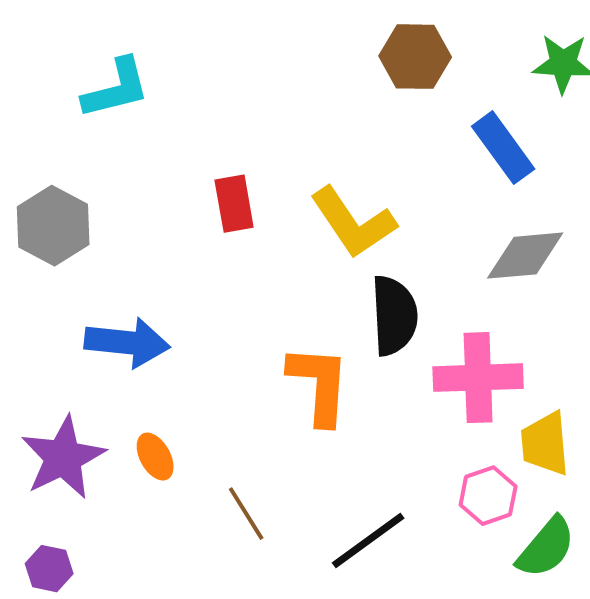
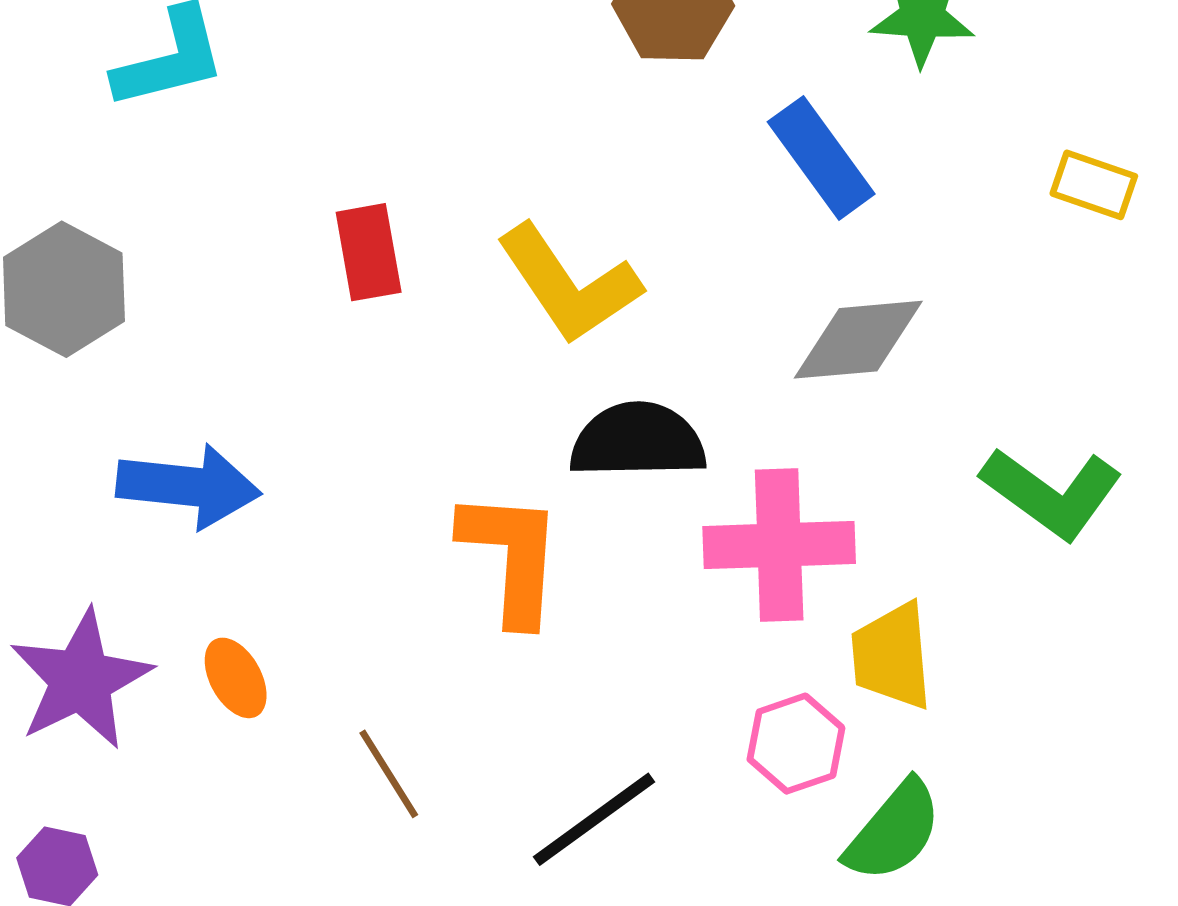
black semicircle: (394, 316) -> (638, 441), turned -88

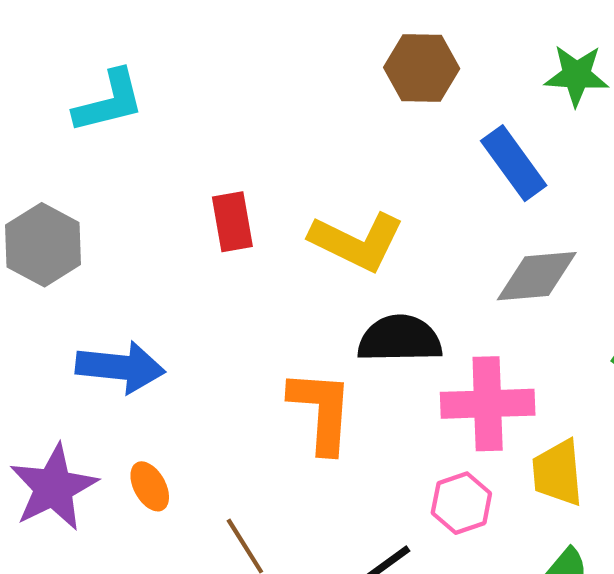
yellow L-shape: (569, 284) -> (357, 242), turned -30
pink hexagon: (796, 744) -> (461, 503), moved

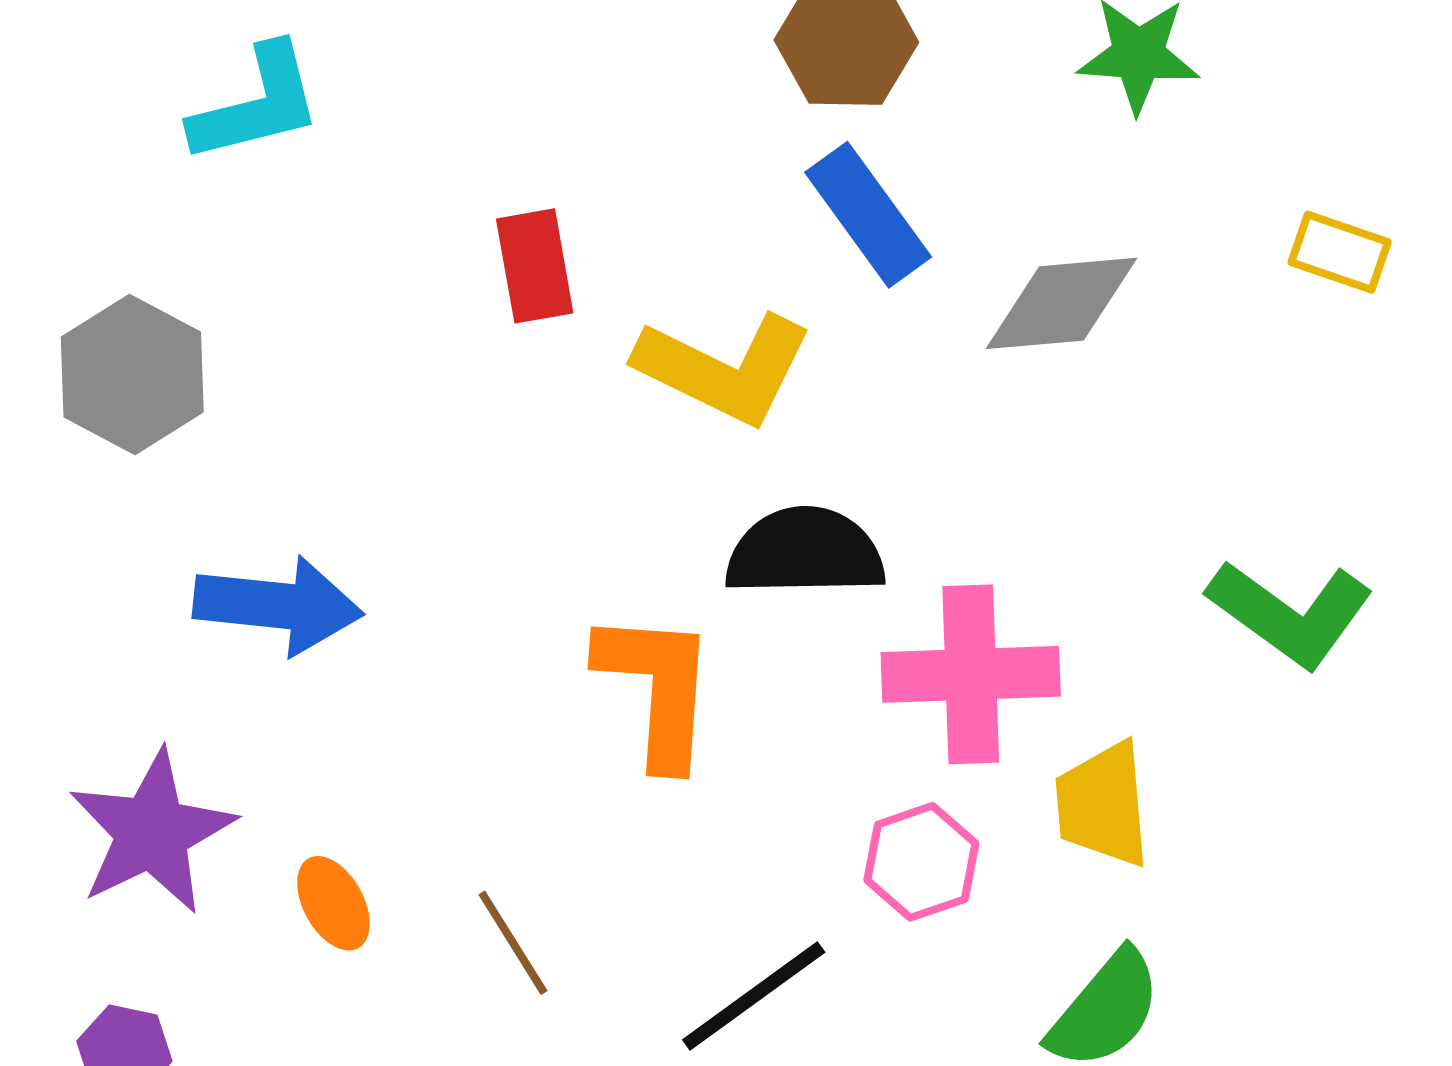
blue rectangle: (514, 163) -> (868, 215), moved
red rectangle: (232, 222) -> (535, 266), moved
gray diamond: (537, 276) -> (1061, 303), moved
orange ellipse: (150, 486) -> (333, 903), moved

